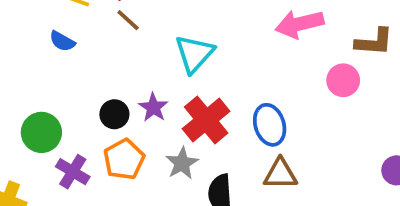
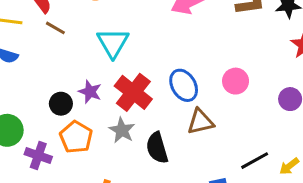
pink circle: (343, 80) -> (236, 81), moved

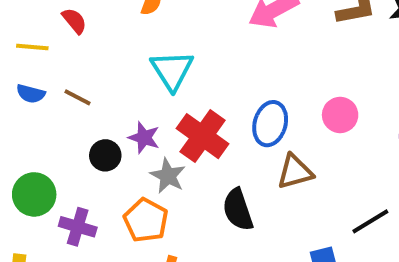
brown line: (55, 28) -> (78, 97), moved
blue ellipse: (184, 85) -> (270, 124), turned 48
gray star: (122, 130) -> (168, 176), moved
orange pentagon: (76, 137) -> (146, 220), moved

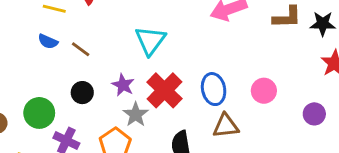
blue ellipse: (270, 124) -> (214, 89), turned -36
black circle: (105, 155) -> (82, 93), moved

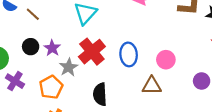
purple star: (123, 85) -> (52, 48), moved
brown triangle: (226, 126) -> (152, 86), moved

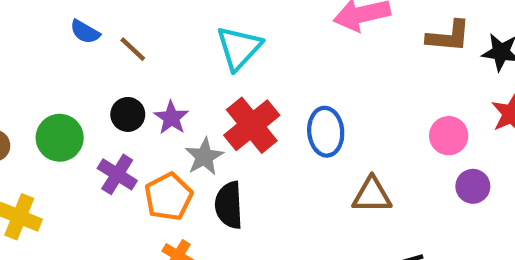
pink circle: (166, 60) -> (449, 136), moved
purple cross: (15, 81) -> (117, 174), moved
black semicircle: (100, 94) -> (229, 205), moved

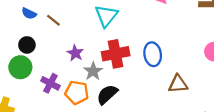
black circle: (128, 114) -> (27, 45), moved
red cross: (252, 125) -> (116, 54), turned 32
orange pentagon: (168, 197) -> (77, 92), turned -30
black semicircle: (229, 205) -> (107, 94), turned 55

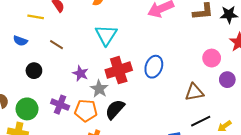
blue semicircle: (29, 13) -> (20, 41), moved
blue ellipse: (153, 54) -> (154, 67), turned 35
green circle: (20, 67) -> (27, 109), moved
brown triangle: (178, 84) -> (194, 92), moved

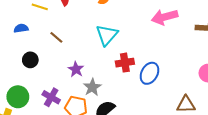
blue semicircle: (20, 41) -> (21, 28), turned 144
red cross: (119, 70) -> (125, 63), moved, size x0.7

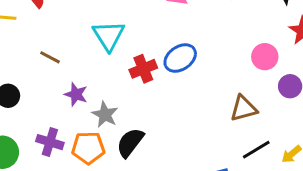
brown line: (56, 37) -> (50, 57), moved
blue ellipse: (149, 73) -> (180, 58), moved, turned 40

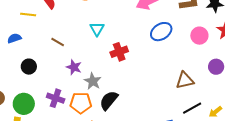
cyan triangle: (109, 36) -> (97, 29), size x0.7
pink circle: (265, 57) -> (199, 36), moved
blue ellipse: (180, 58) -> (161, 32), moved

